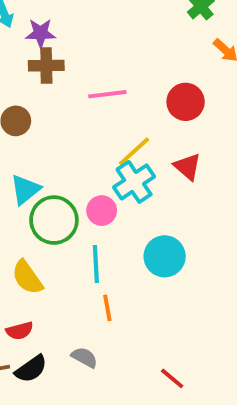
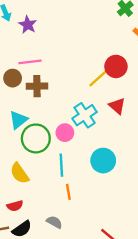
purple star: (41, 33) -> (28, 25), turned 30
brown cross: (46, 66) -> (37, 86), moved
pink line: (107, 94) -> (30, 62), moved
yellow line: (134, 151) -> (99, 78), moved

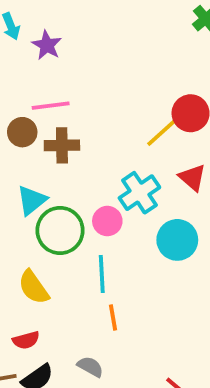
cyan circle: (103, 161) -> (177, 240), moved

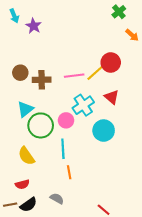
pink line: (51, 106) -> (74, 76), moved

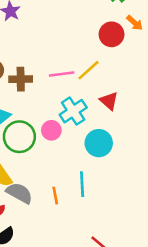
red circle: (111, 62) -> (112, 34), moved
cyan line: (63, 149) -> (82, 184), moved
gray semicircle: (57, 199) -> (19, 193), moved, size x1.5

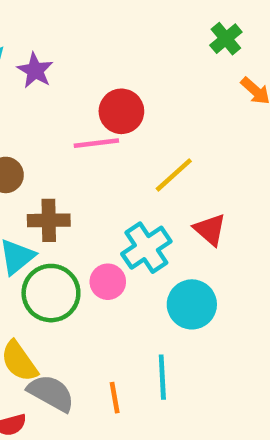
red circle: (112, 34) -> (121, 111), moved
pink line: (62, 74) -> (96, 143), moved
brown cross: (21, 79) -> (49, 220), moved

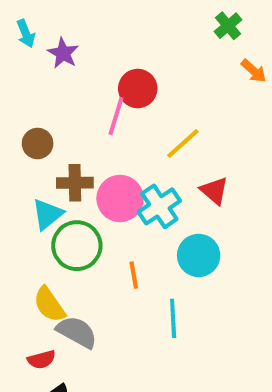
pink line: (96, 143) -> (116, 116), turned -66
pink circle: (108, 282) -> (120, 198), moved, size x1.5
orange line: (115, 398) -> (134, 275), moved

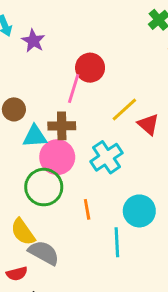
brown cross: (75, 183) -> (62, 126), moved
red triangle: (214, 191) -> (148, 124), moved
pink circle: (120, 198) -> (57, 157), moved
cyan triangle: (47, 214) -> (35, 136), moved, turned 35
cyan circle: (199, 255) -> (139, 211), moved

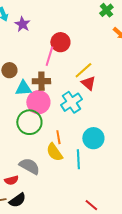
red triangle: (148, 124) -> (88, 83), moved
yellow semicircle: (23, 232) -> (54, 152), moved

